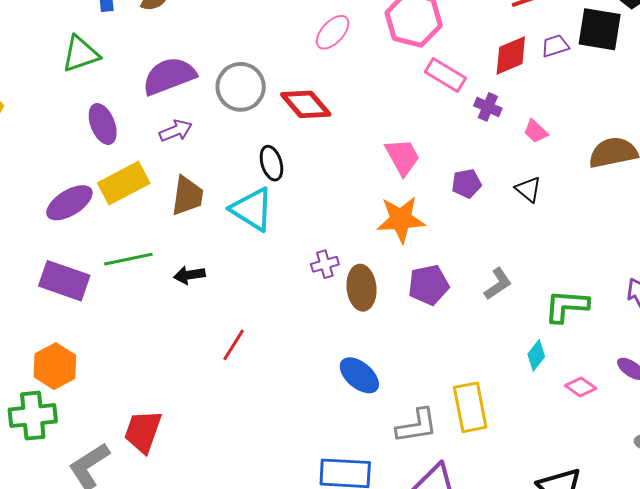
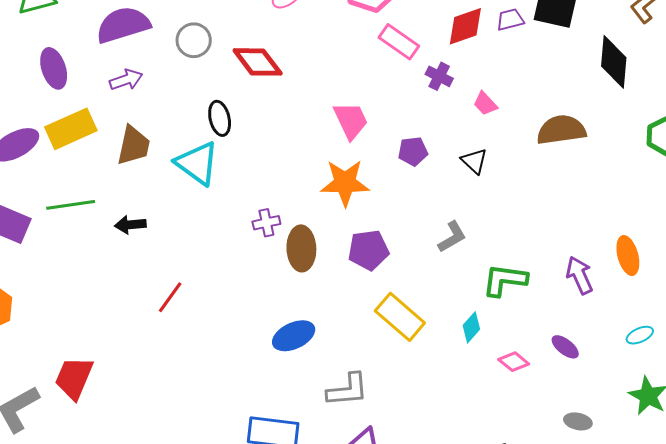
gray circle: (241, 87) -> (194, 40), size x0.7
gray L-shape: (498, 284) -> (452, 237), moved
blue ellipse: (359, 375) -> (294, 336), turned -69
yellow rectangle: (470, 407) -> (400, 317), moved, turned -42

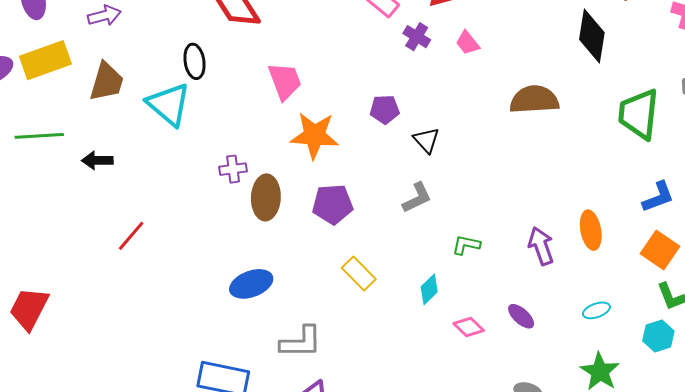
pink trapezoid: (485, 104) -> (468, 43), moved
pink trapezoid: (351, 121) -> (285, 81), moved
black triangle: (474, 161) -> (426, 140), moved
green L-shape: (505, 280) -> (466, 245), size x0.6
yellow rectangle: (400, 317) -> (359, 273), size x0.7

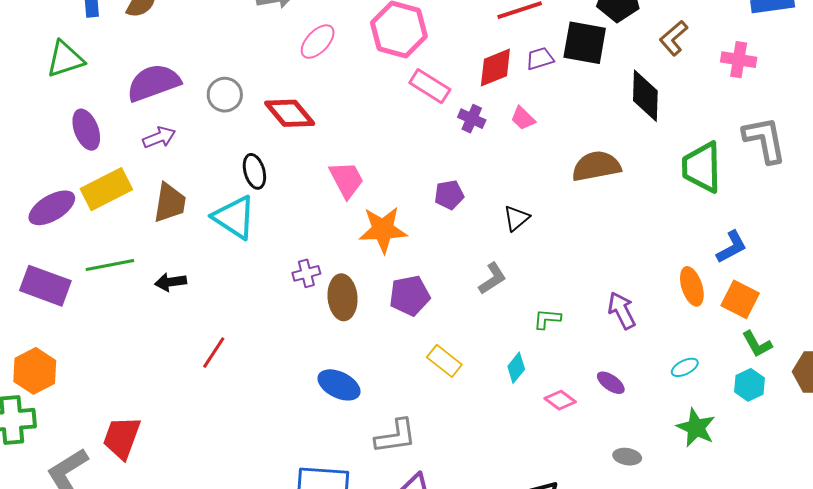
black triangle: (426, 140) -> (516, 218), moved, turned 40
orange ellipse: (591, 230) -> (692, 286), moved
blue ellipse: (251, 284) -> (339, 385), turned 54

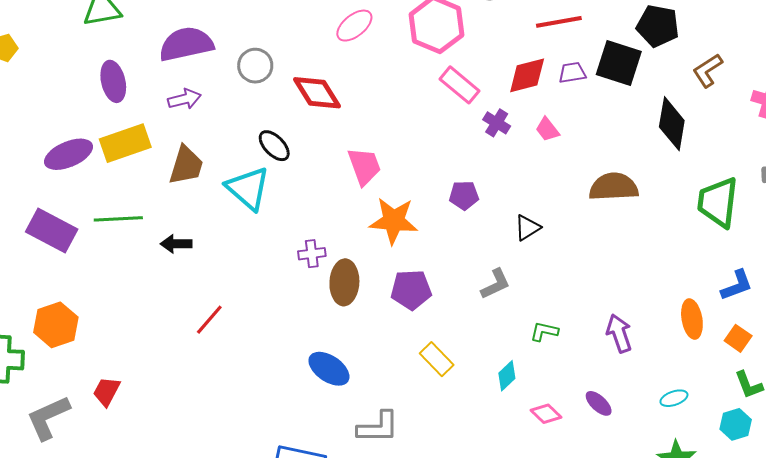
black ellipse: (254, 171) -> (274, 146), turned -36
orange square: (740, 299) -> (738, 338), size x0.7
orange hexagon: (35, 371) -> (56, 325), moved
red trapezoid: (122, 438) -> (107, 391), size x0.7

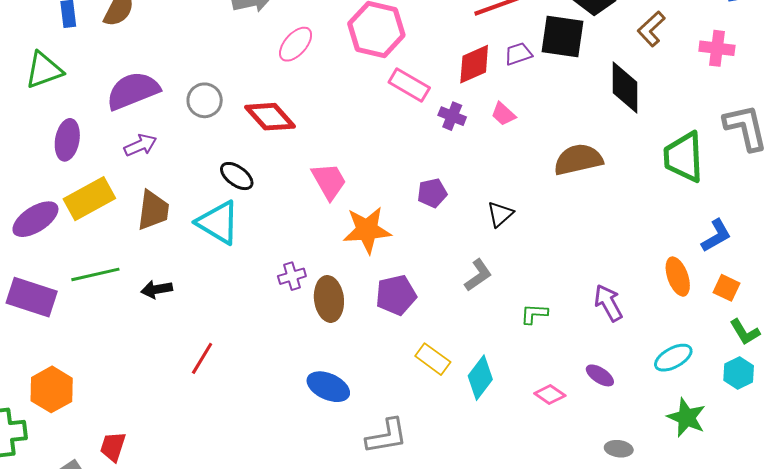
purple ellipse: (113, 81) -> (67, 140), turned 33
cyan diamond: (507, 376) -> (480, 378), moved, size x1.4
cyan ellipse: (674, 398) -> (673, 358), size x1.4

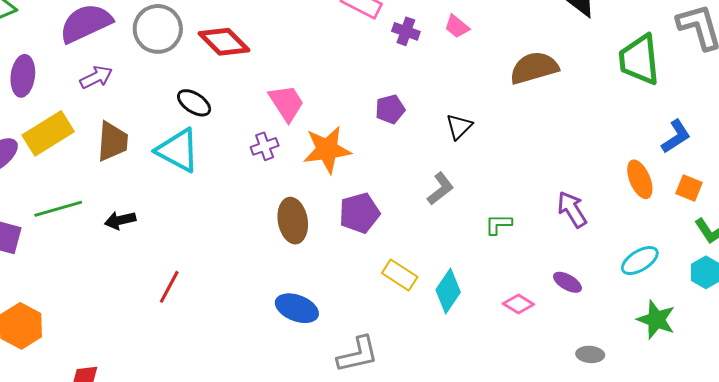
gray circle: (205, 100) -> (158, 29), size x1.4
purple cross: (292, 276) -> (265, 146), moved

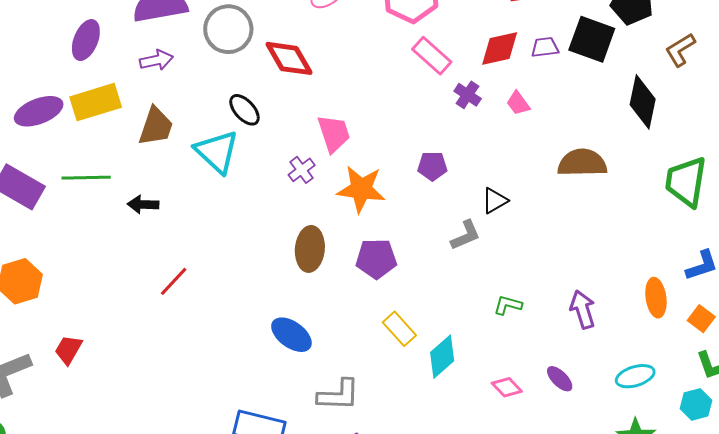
purple cross: (265, 146) -> (302, 170), turned -32
gray L-shape: (440, 189) -> (466, 235), moved

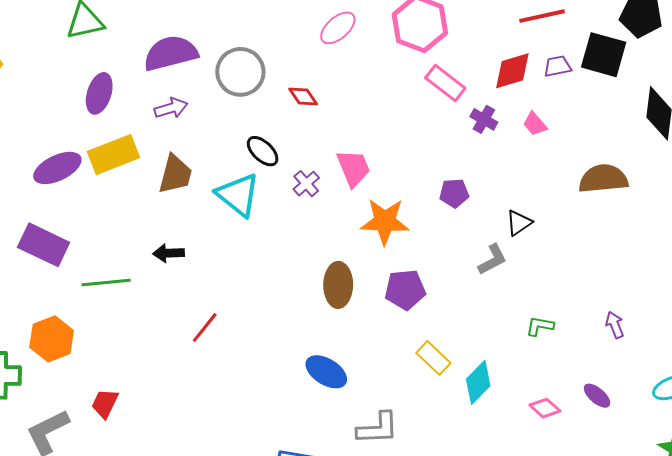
red diamond: (289, 58) -> (303, 97), size x0.6
purple cross: (302, 170) -> (306, 184), moved
green line: (86, 178) -> (106, 282), moved
purple arrow: (583, 309) -> (615, 325), size x0.7

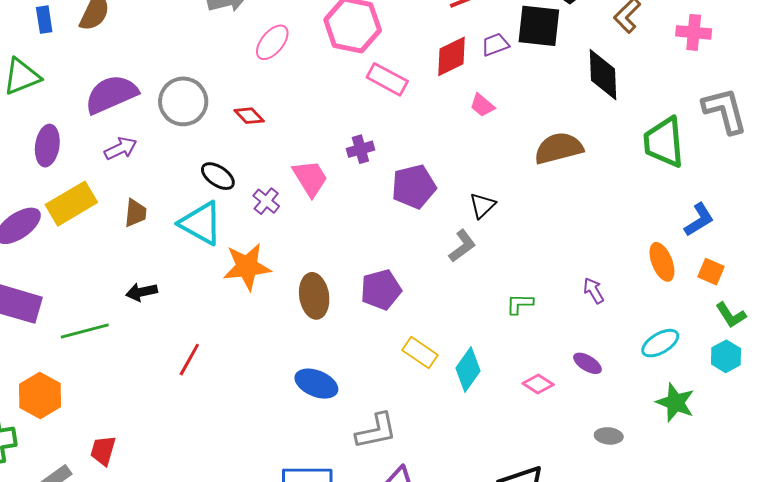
purple cross: (484, 119) -> (360, 149), moved, turned -36
brown trapezoid: (175, 174) -> (136, 213), size x0.7
purple pentagon: (454, 193) -> (414, 187), size x1.5
orange star: (385, 221) -> (247, 267), moved

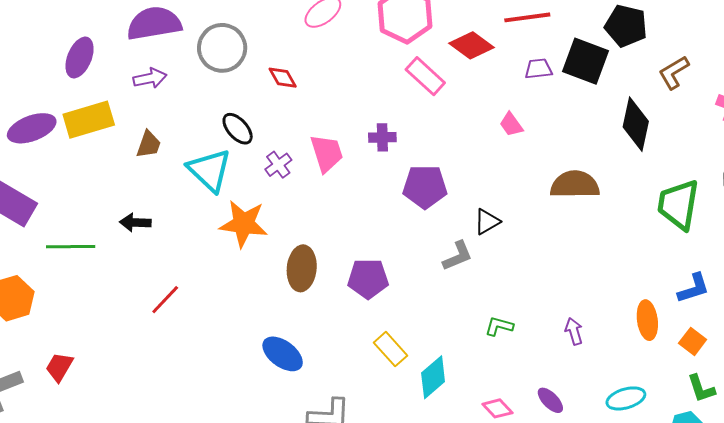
red diamond: (451, 56) -> (471, 45), moved, turned 48

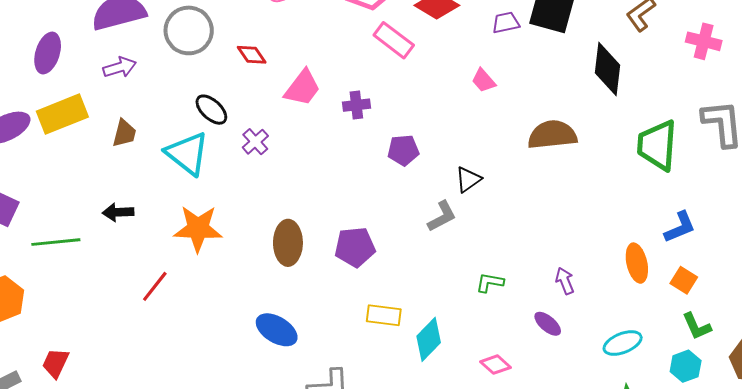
pink trapezoid: (327, 153) -> (302, 88), moved, turned 60
purple pentagon: (425, 187) -> (403, 150), size x0.7
orange star: (244, 224) -> (198, 229), moved
yellow rectangle: (390, 349) -> (384, 315), turned -36
purple ellipse: (550, 400) -> (548, 324), moved

